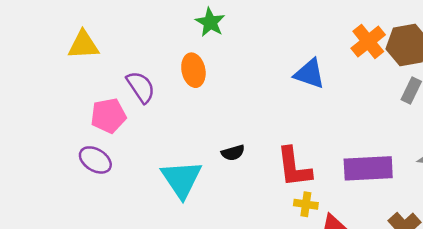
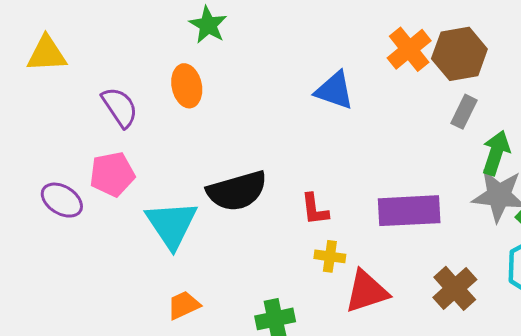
pink pentagon: (108, 116) -> (112, 174), moved
black semicircle: (233, 153) -> (237, 191), size x2.0
red L-shape: (294, 167) -> (315, 209), size x0.6

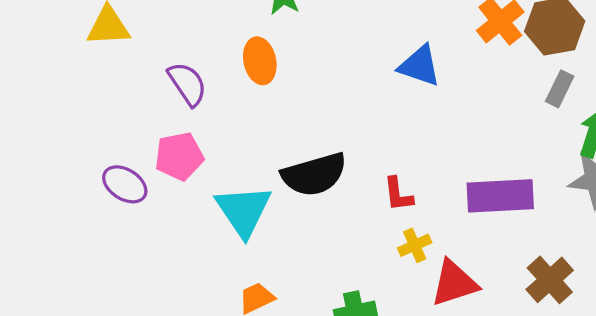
yellow cross: (330, 256) -> (415, 245), turned -32

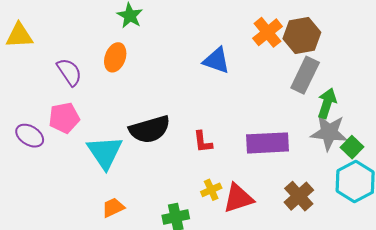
orange ellipse: (260, 61) -> (115, 57), turned 32
gray rectangle: (560, 89) -> (305, 75), size x1.6
yellow cross: (415, 245) -> (211, 190), moved

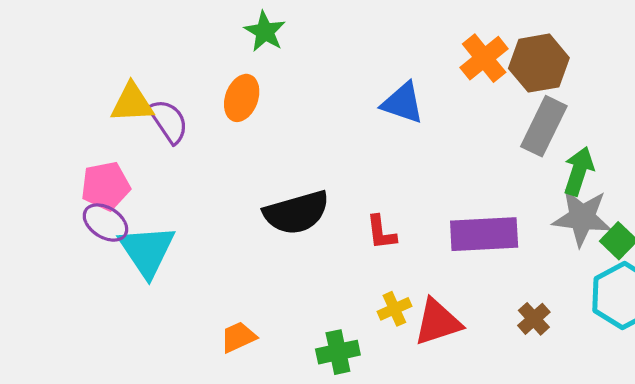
yellow triangle: (19, 35) -> (132, 103), moved
pink pentagon: (64, 118) -> (105, 186), moved
cyan triangle: (105, 152) -> (147, 251), moved
brown cross: (299, 196) -> (534, 319), size x0.7

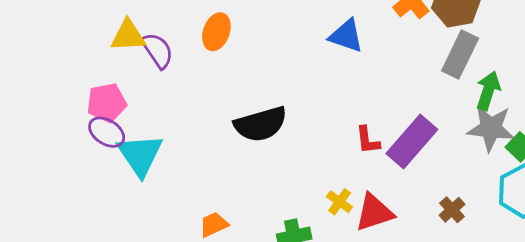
red L-shape: (381, 232) -> (368, 140), moved
purple rectangle: (484, 234) -> (412, 142), turned -46
yellow cross: (394, 309) -> (340, 202), turned -30

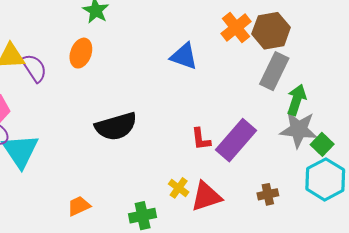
brown cross: (452, 210) -> (268, 194), turned 30

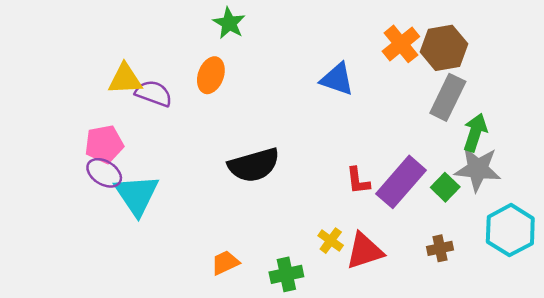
purple semicircle: (34, 68) -> (154, 93), turned -36
green square: (322, 144) -> (445, 187), moved
orange trapezoid: (79, 206) -> (225, 263), moved

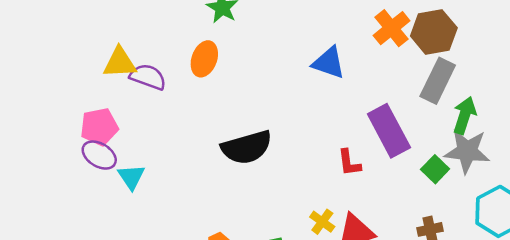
purple rectangle: (401, 182) -> (389, 131), moved, turned -69
cyan triangle: (137, 195) -> (131, 177), size x0.6

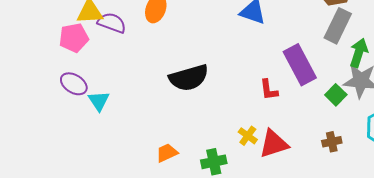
pink pentagon: (99, 127) -> (74, 38), moved

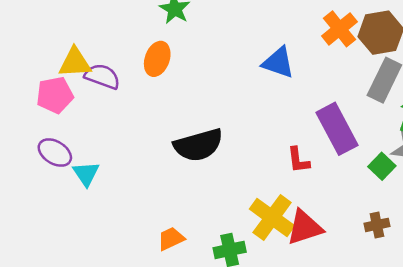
yellow cross: (248, 136) -> (272, 217), size x1.8

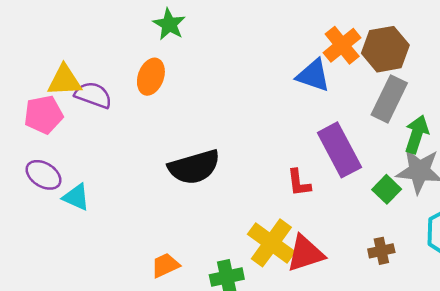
blue triangle: (278, 63) -> (313, 75), moved
cyan triangle: (86, 174) -> (76, 197), turned -32

